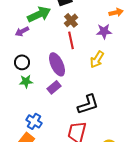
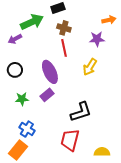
brown cross: (71, 20) -> (64, 28), turned -32
green star: (26, 81) -> (22, 99), moved

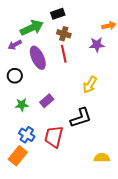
yellow arrow: (90, 67) -> (90, 85), moved
purple ellipse: (50, 72) -> (38, 58), moved
red trapezoid: (70, 140) -> (54, 137), moved

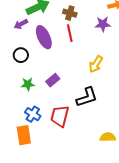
orange rectangle: (18, 156) -> (24, 135), turned -48

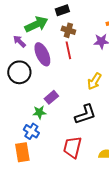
purple arrow: (21, 24) -> (19, 41), turned 72
black circle: (21, 55) -> (19, 72), size x1.5
green star: (28, 84) -> (39, 112), moved
red trapezoid: (60, 116) -> (72, 147), moved

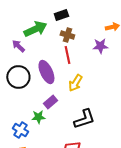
purple ellipse: (42, 54) -> (46, 72), moved
yellow arrow: (94, 81) -> (75, 83), moved
blue cross: (31, 131) -> (20, 130), moved

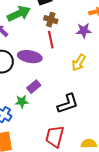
purple ellipse: (46, 72) -> (30, 57), turned -55
yellow arrow: (75, 83) -> (79, 63), moved

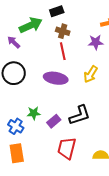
purple ellipse: (30, 57) -> (56, 78), moved
purple rectangle: (34, 87) -> (54, 121), moved

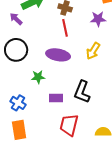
green star: (34, 113) -> (38, 77), moved
black L-shape: (80, 115) -> (82, 92), turned 130
purple rectangle: (54, 121) -> (56, 98), turned 40

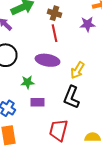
yellow arrow: (93, 51) -> (78, 70), moved
purple rectangle: (56, 98) -> (38, 102), moved

